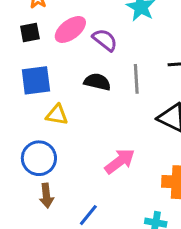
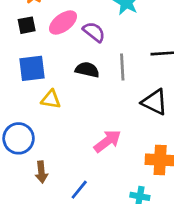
blue circle: (39, 158) -> (19, 138), moved

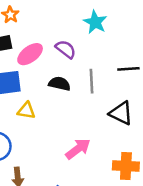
pink ellipse: (63, 22) -> (30, 54), moved

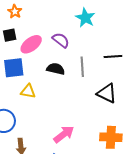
pink arrow: (78, 149) -> (64, 134), moved

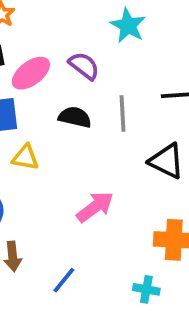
pink arrow: (64, 134) -> (95, 207), moved

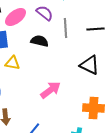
gray line: (123, 113) -> (66, 28), moved

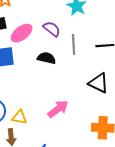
yellow triangle: (12, 63) -> (19, 117), moved

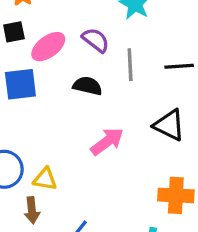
pink arrow: (58, 109) -> (107, 141), moved

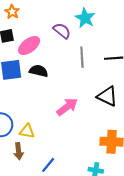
purple semicircle: (96, 40) -> (62, 31), moved
black semicircle: (88, 86) -> (39, 71), moved

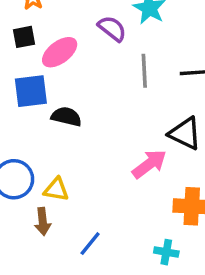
black semicircle: (39, 71) -> (66, 117), moved
pink arrow: (67, 107) -> (149, 164), moved

